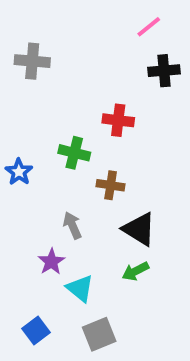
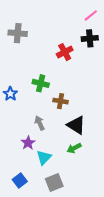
pink line: (149, 27) -> (91, 15), moved
red cross: (118, 120) -> (65, 52), moved, turned -35
cyan triangle: (80, 288) -> (44, 158), turned 35

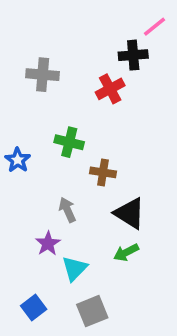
gray cross: (18, 33) -> (43, 75), moved
black cross: (90, 38) -> (133, 55), moved

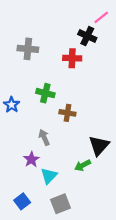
black cross: (133, 55) -> (87, 36), turned 30
red cross: (110, 89) -> (72, 58), turned 30
black triangle: (130, 213) -> (99, 146), moved, turned 40

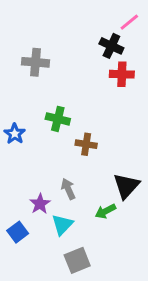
red cross: (72, 58) -> (122, 74), moved
gray arrow: (44, 137) -> (68, 189), moved
blue square: (22, 201) -> (18, 232), moved

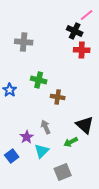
black triangle: (126, 186) -> (85, 125), turned -30
gray square: (77, 260) -> (63, 172), moved

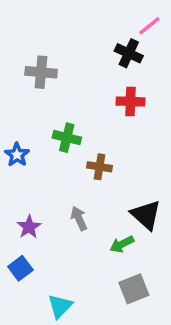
red cross: (82, 50) -> (130, 101), moved
purple star: (27, 137) -> (29, 227), moved
cyan triangle: (42, 151) -> (60, 306), moved
gray square: (63, 172) -> (134, 289), moved

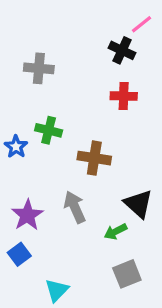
green cross: (67, 138) -> (49, 130), moved
brown cross: (99, 167) -> (94, 158), size x1.4
gray arrow: (79, 218) -> (75, 207), size x1.4
purple star: (29, 227) -> (27, 215), size x1.4

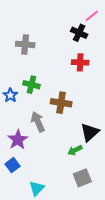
black triangle: (138, 204) -> (90, 132), turned 36
gray arrow: (75, 207) -> (38, 122), moved

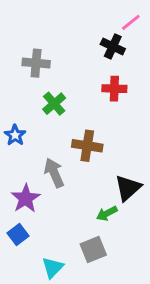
green cross: (31, 85) -> (54, 104), moved, turned 35
gray square: (82, 178) -> (93, 250), moved

